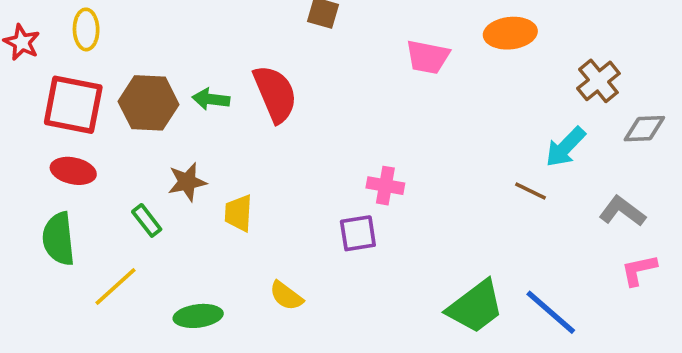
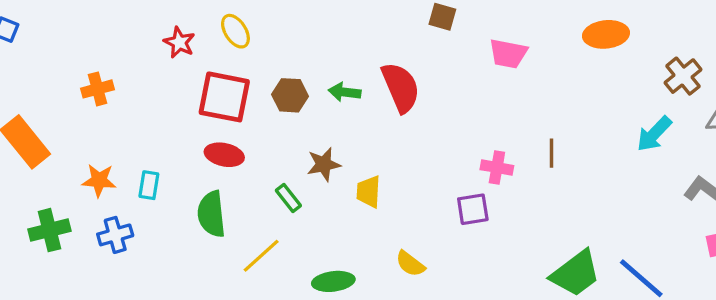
yellow ellipse: (86, 29) -> (235, 31), turned -32
pink trapezoid: (428, 57) -> (508, 54), moved
brown hexagon: (149, 103) -> (290, 95), size x0.7
brown line: (531, 191) -> (551, 153), moved, turned 64

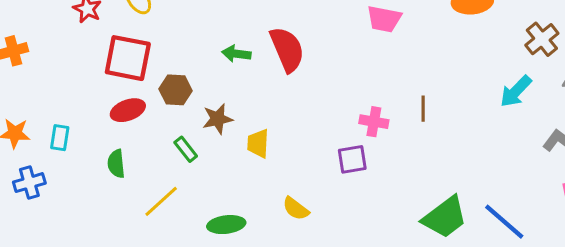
brown hexagon: (290, 95) -> (176, 90), moved
red ellipse: (224, 155) -> (128, 110), turned -32
green semicircle: (211, 214) -> (116, 164), size x0.7

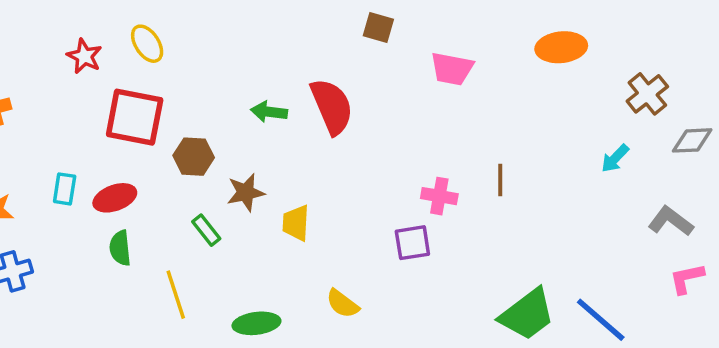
cyan arrow: (516, 91) -> (615, 158), size x0.7
red ellipse: (128, 110) -> (115, 198), moved
cyan rectangle: (60, 138) -> (65, 189), moved
yellow line: (161, 201) -> (176, 295), turned -66

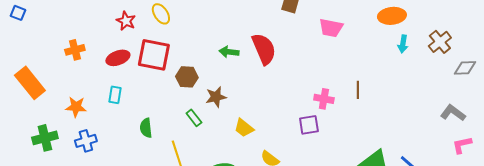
cyan arrow: (615, 158) -> (403, 44), moved, turned -36
red ellipse: (115, 198) -> (118, 58), moved
yellow trapezoid: (296, 223) -> (244, 128), moved, turned -55

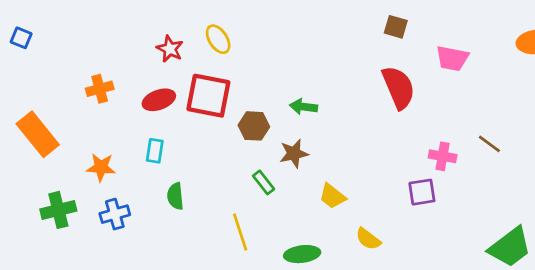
red semicircle: (264, 49) -> (398, 87), moved
green arrow: (229, 52) -> (303, 107), moved
brown line: (358, 90) -> (489, 144), turned -54
green semicircle: (146, 128) -> (175, 196), moved

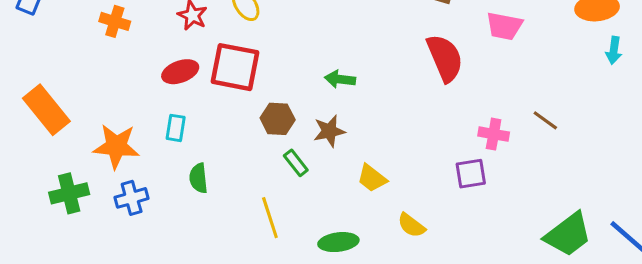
orange cross: (100, 89) -> (115, 21), moved, turned 32
brown hexagon: (254, 126) -> (278, 119), moved
orange star: (101, 167) -> (116, 146), size x1.4

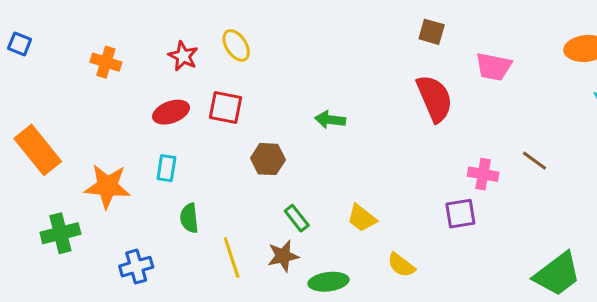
red square: (235, 67) -> (226, 108), size x0.7
brown star: (329, 131) -> (283, 256), moved
green rectangle: (296, 163) -> (297, 218), moved
blue cross: (132, 198) -> (136, 267), moved
yellow line: (270, 218) -> (232, 257), moved

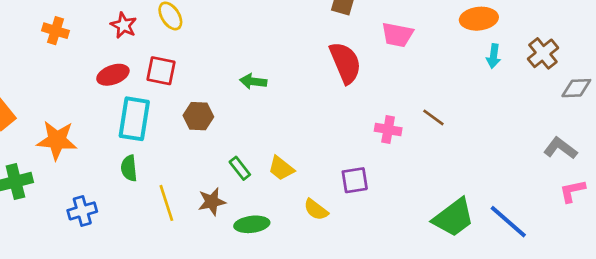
cyan rectangle: (166, 168) -> (134, 119), moved, size x1.8
purple square: (460, 214) -> (355, 180), moved
green rectangle: (297, 218) -> (240, 168), moved

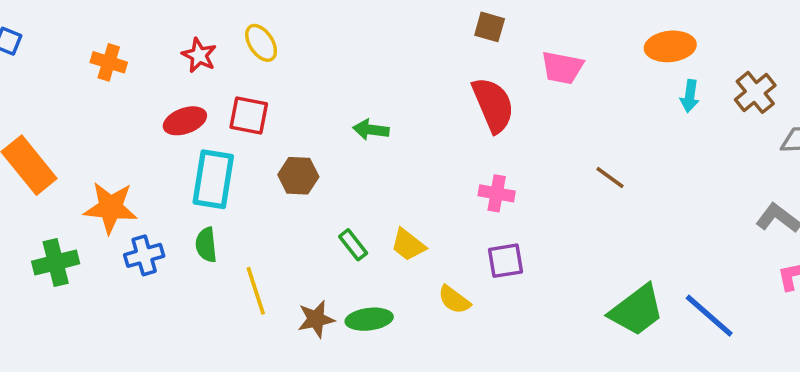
pink cross: (388, 129) -> (497, 193), moved
brown star: (212, 202) -> (316, 319), moved
blue cross: (82, 211) -> (144, 255), moved

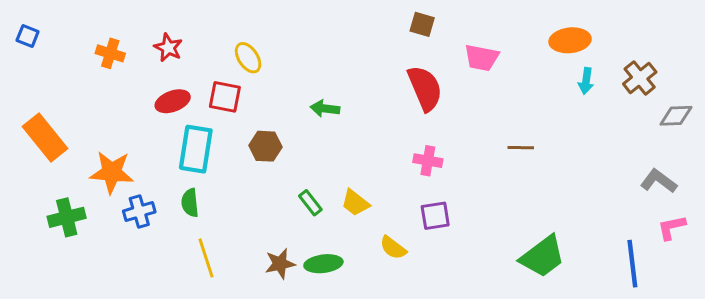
yellow ellipse: (261, 43) -> (248, 58), moved
red star: (199, 55) -> (168, 48), moved
brown line: (610, 177) -> (521, 148), turned -35
yellow line: (256, 291) -> (206, 258), moved
blue line: (709, 316) -> (632, 264), moved, turned 42

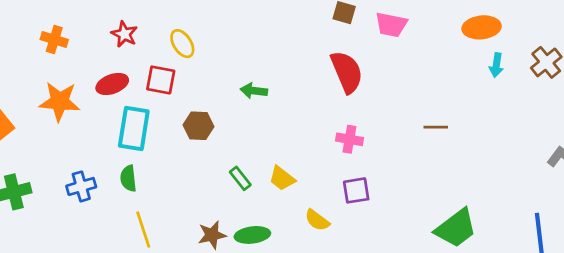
red star: (168, 48) -> (124, 34), moved
pink trapezoid: (482, 58) -> (391, 25), moved
orange star: (112, 172) -> (60, 102), moved

